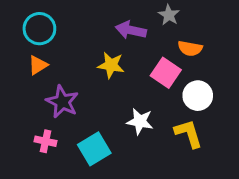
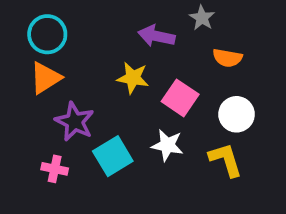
orange triangle: (38, 65) -> (45, 78), size x1.4
pink square: (166, 73) -> (180, 98), moved
cyan square: (94, 149) -> (113, 156), moved

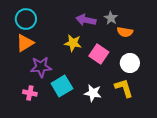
gray star: (202, 18) -> (111, 18), moved
purple star: (75, 122) -> (41, 67), turned -30
white star: (167, 145) -> (93, 93), moved

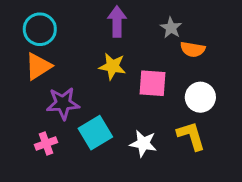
purple arrow: (86, 20) -> (117, 22), moved, turned 78
pink square: (99, 54) -> (152, 83), turned -30
pink cross: (30, 93) -> (46, 143), turned -32

